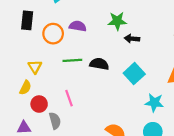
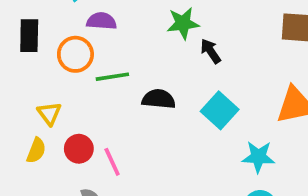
purple semicircle: (78, 26) -> (101, 21), moved
black arrow: (132, 39) -> (211, 51), turned 56
green line: (72, 60) -> (112, 77), moved
red circle: (39, 104) -> (79, 149), moved

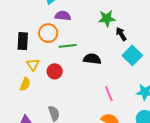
black rectangle: (29, 36) -> (23, 41), moved
cyan square: (220, 110) -> (132, 55), moved
red circle: (79, 149) -> (55, 71), moved
pink line: (112, 162) -> (109, 94), moved

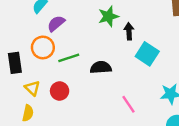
purple semicircle: (63, 16) -> (56, 24), turned -35
black arrow: (121, 34) -> (129, 31), turned 40

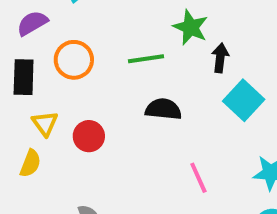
green star: (108, 16) -> (191, 27), turned 30
purple semicircle: (56, 24) -> (32, 23), moved
green line: (69, 58) -> (146, 59), moved

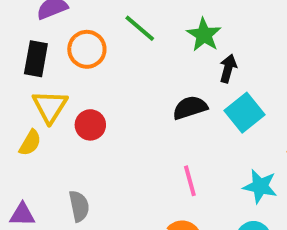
green line: (146, 59) -> (140, 28), moved, turned 40
black semicircle: (163, 109) -> (190, 108), moved, turned -32
yellow triangle: (45, 124) -> (50, 106), size x1.4

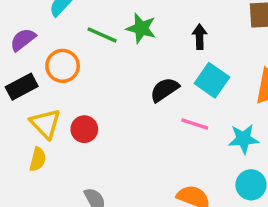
green star: (204, 35) -> (141, 28), moved
black rectangle: (36, 59) -> (22, 87), turned 68
black arrow: (228, 68) -> (200, 37), moved
pink line: (190, 181) -> (195, 124), moved, turned -40

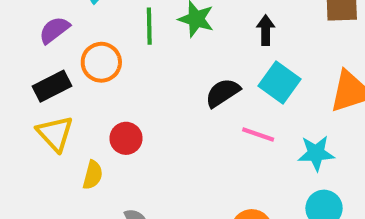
green line: (102, 35) -> (149, 26), turned 64
yellow triangle: (45, 124) -> (55, 133), moved
yellow semicircle: (38, 159) -> (93, 175), moved

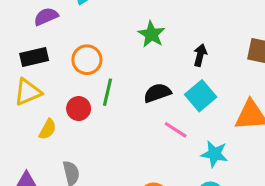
green line: (149, 26) -> (107, 92), moved
orange circle: (101, 62) -> (87, 60), moved
yellow triangle: (55, 133) -> (28, 92), turned 36

